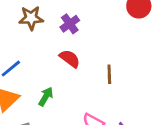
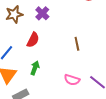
red semicircle: (70, 59) -> (33, 40), moved, turned 91

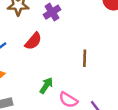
green arrow: (35, 68) -> (46, 85), moved

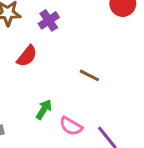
brown line: (85, 58) -> (89, 75), turned -63

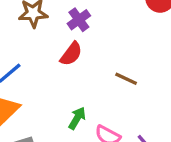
red semicircle: (27, 56) -> (71, 54), moved

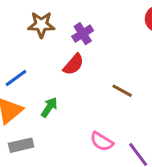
green arrow: (77, 118) -> (49, 107), moved

